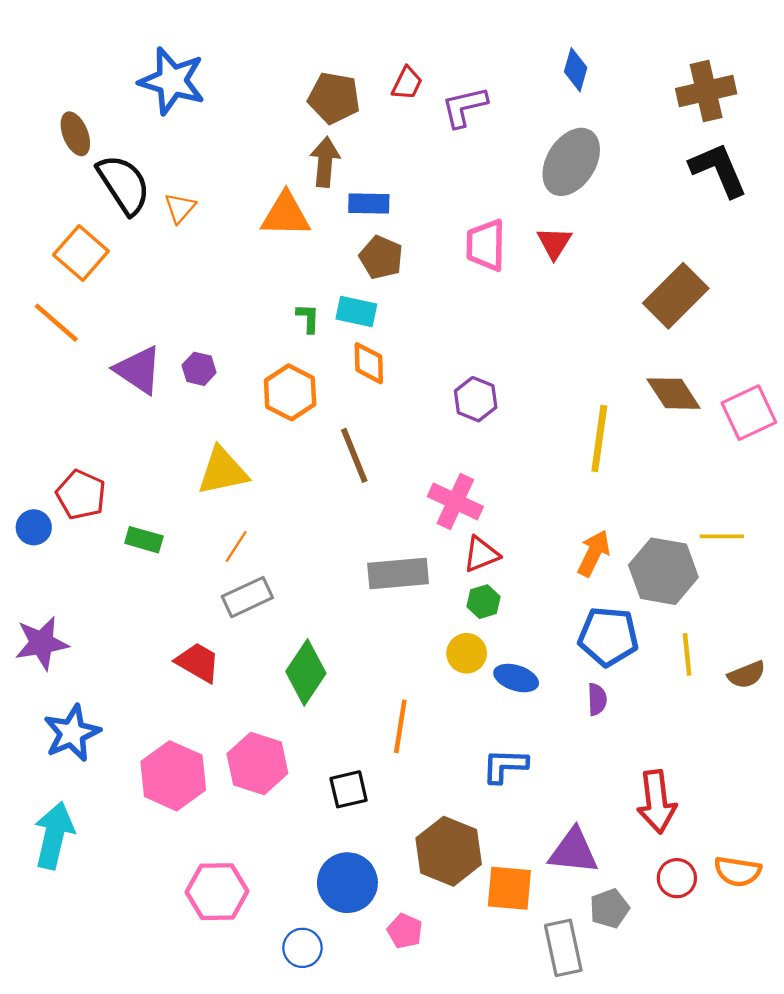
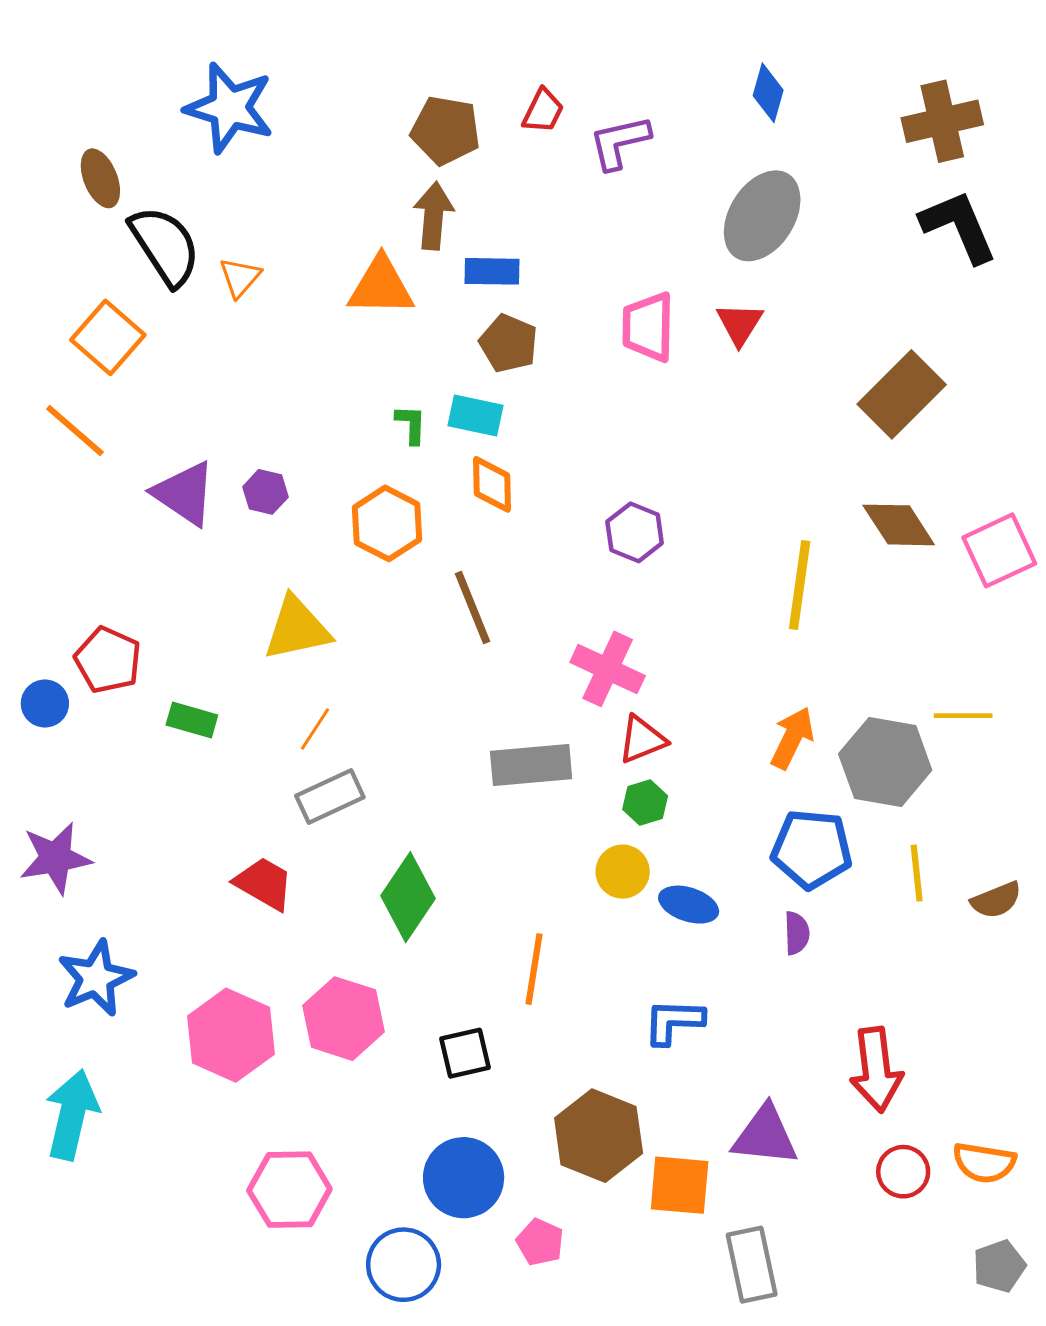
gray pentagon: (609, 909) -> (999, 1266), moved
blue circle: (302, 948) -> (404, 1265), size x1.4

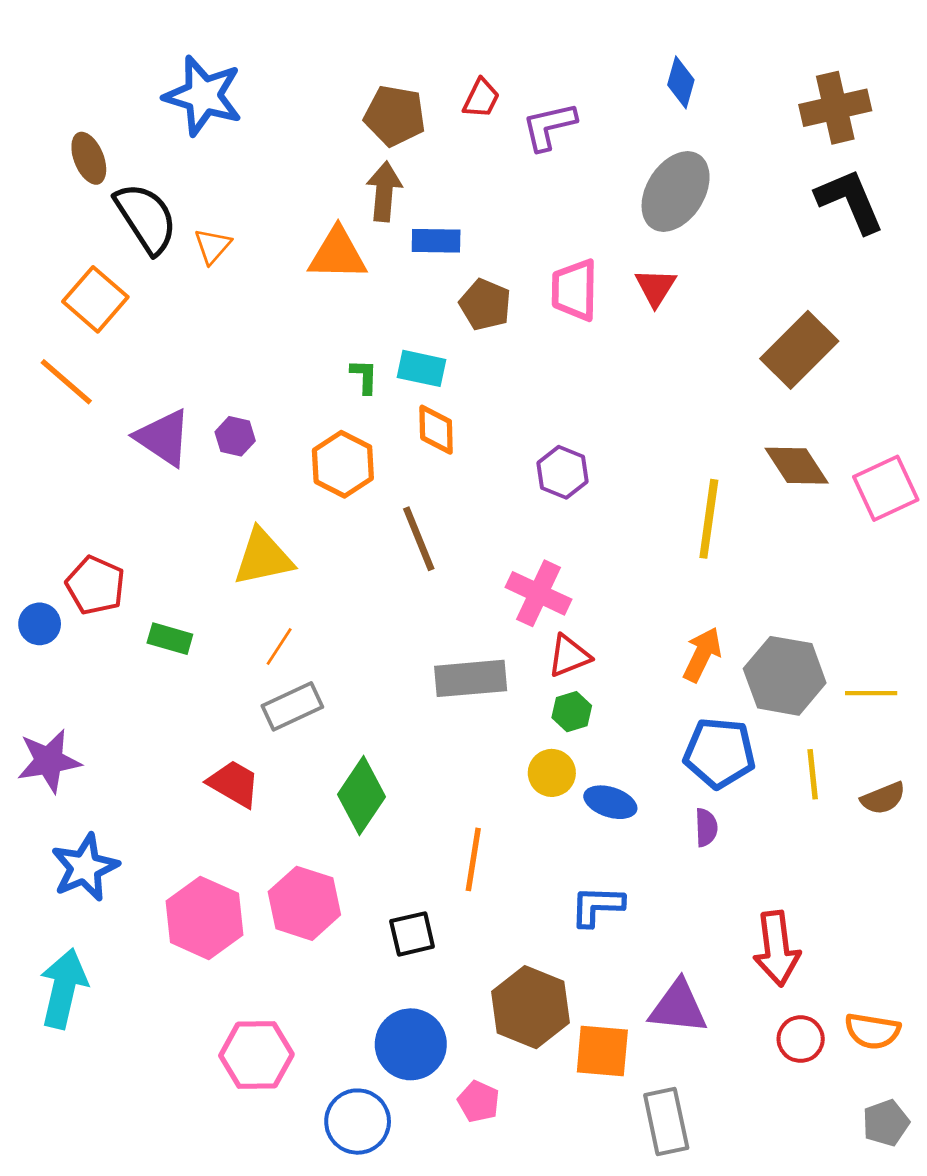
brown pentagon: (509, 343) -> (485, 305), moved
yellow line: (963, 716) -> (871, 693), moved

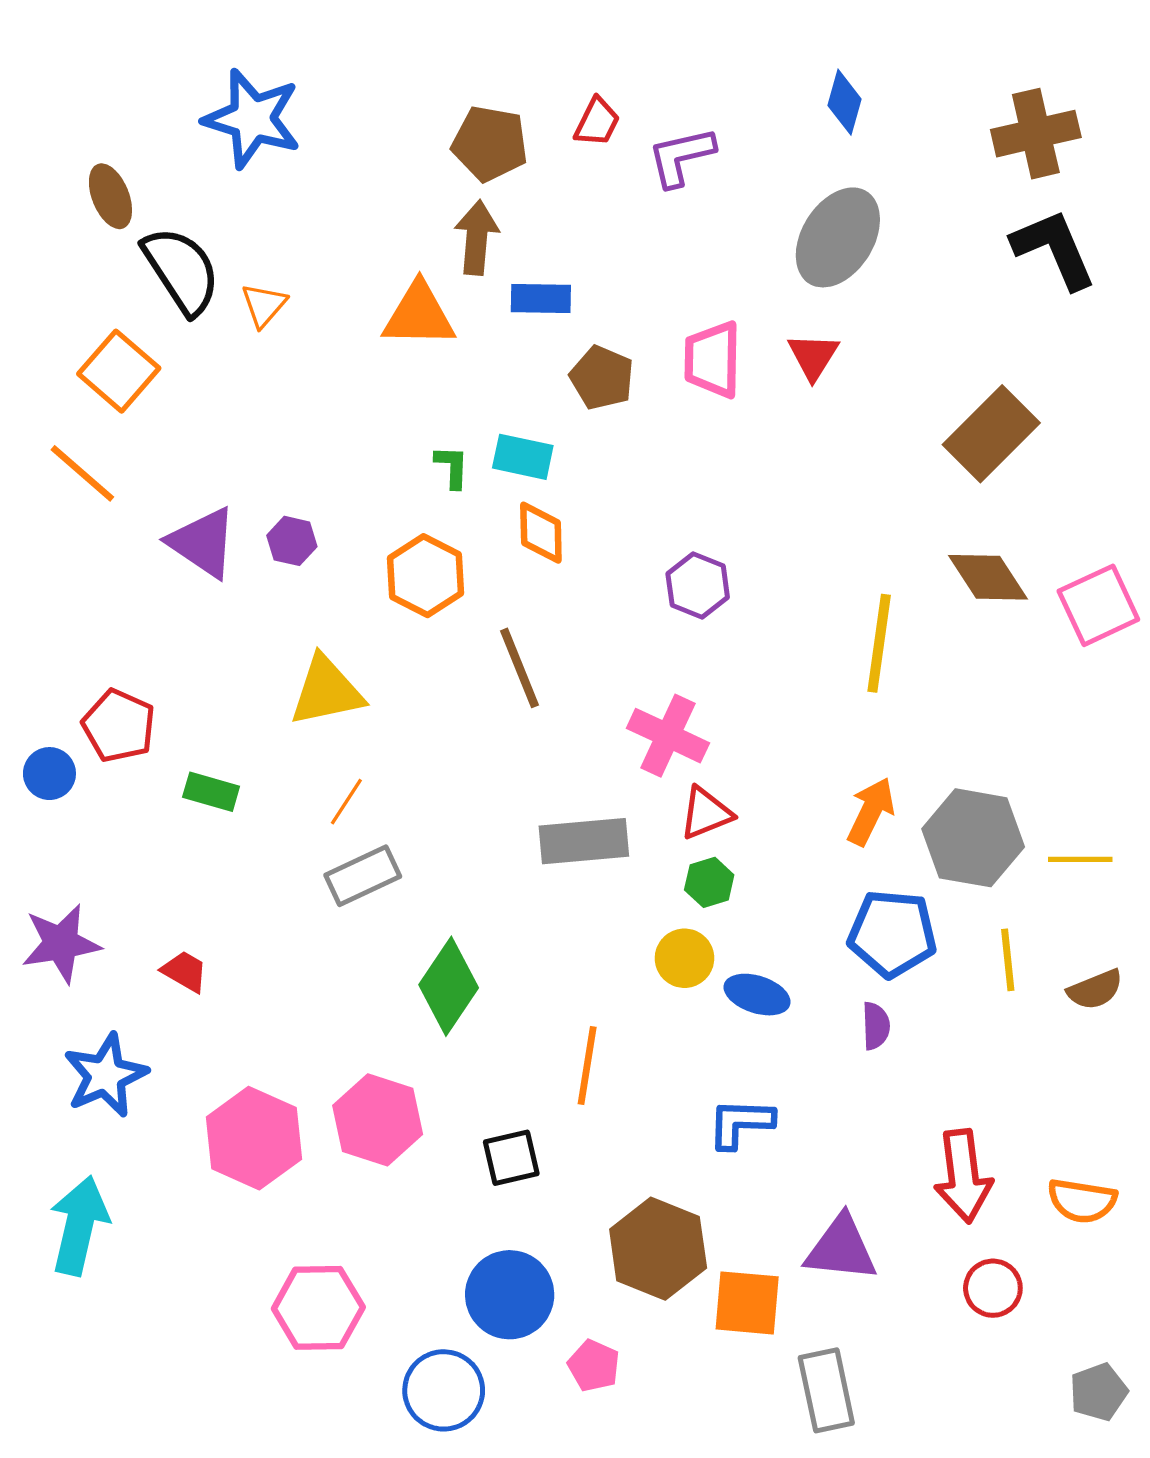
red trapezoid: (234, 784) -> (185, 971), moved, size x0.7
orange semicircle: (872, 1031) -> (1082, 1201), moved

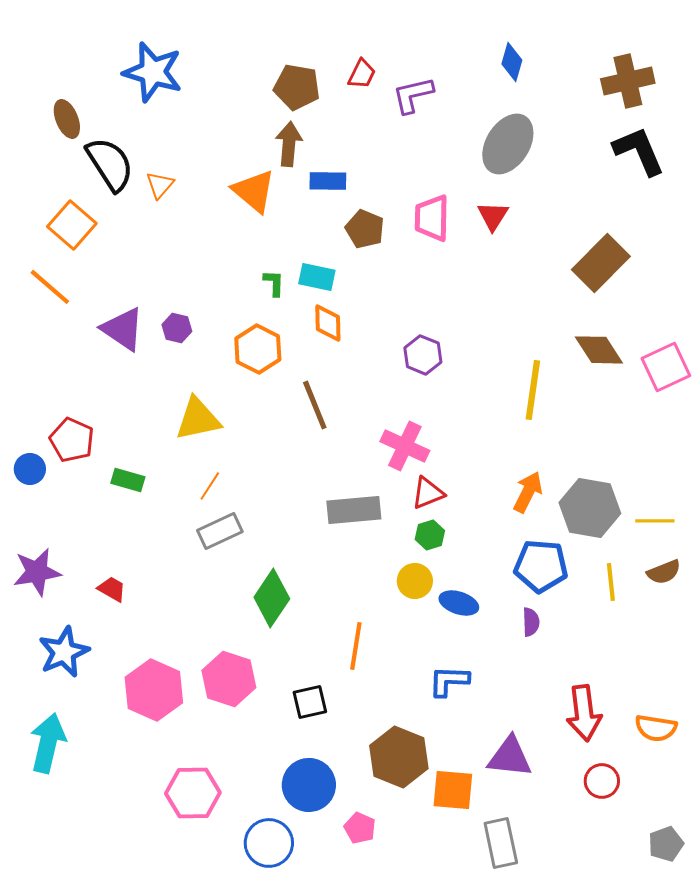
orange triangle: (419, 315) -> (254, 191), turned 39
brown semicircle: (1095, 990) -> (664, 572), moved

